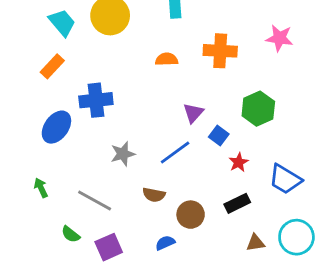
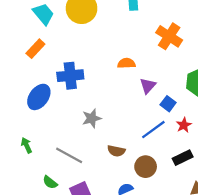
orange cross: (220, 51) -> (169, 36), turned 30
orange semicircle: (167, 59) -> (126, 63), moved
blue line: (175, 152) -> (153, 130), moved

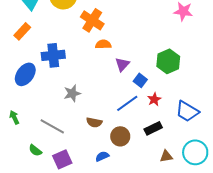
orange cross: (169, 36) -> (92, 20), moved

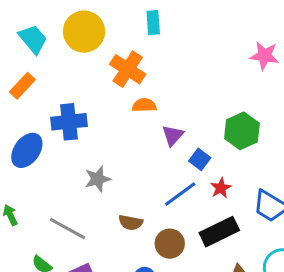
black rectangle: (153, 128) -> (219, 232), size x1.4

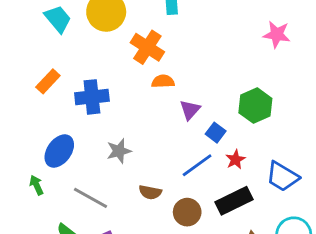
orange rectangle: (22, 86) -> (48, 81), moved
blue ellipse: (27, 150) -> (59, 151), moved

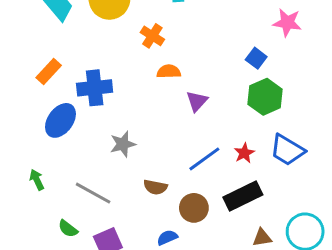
orange cross: (147, 47) -> (152, 36), size x0.7
blue square: (216, 133) -> (256, 58), moved
blue ellipse: (59, 151) -> (60, 120), moved
blue trapezoid: (282, 177) -> (287, 150), moved

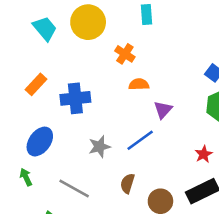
blue ellipse: (60, 120) -> (40, 142), moved
blue line: (204, 159) -> (140, 140), moved
brown semicircle: (155, 187) -> (127, 183), turned 96

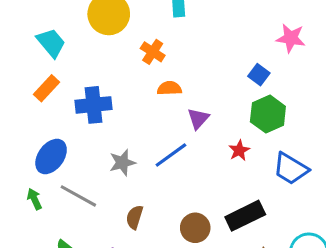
cyan trapezoid: (45, 28) -> (51, 43), moved
red star: (204, 154) -> (239, 150), moved
brown semicircle: (127, 183) -> (134, 217), moved
gray line: (74, 189) -> (78, 196), moved

